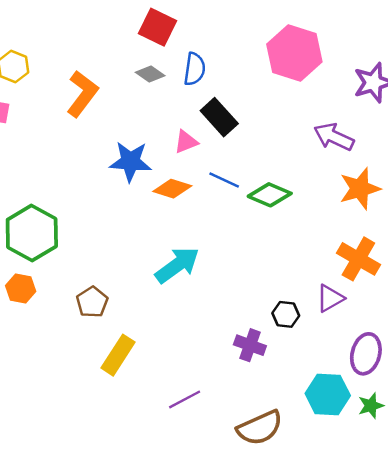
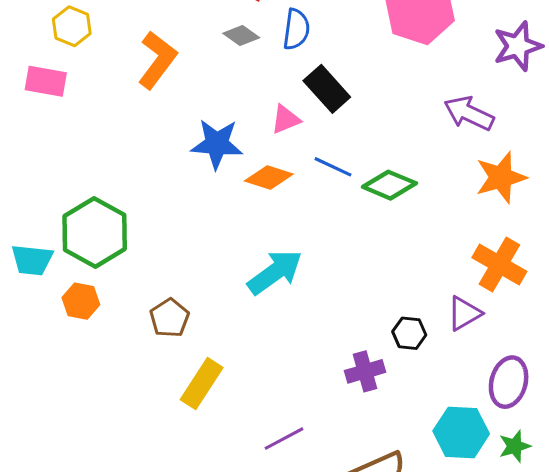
purple cross: (250, 345) -> (365, 371), turned -36

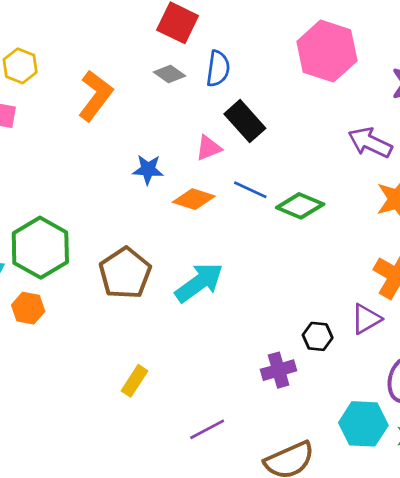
blue star: (217, 144) -> (148, 170), size x0.7
brown pentagon: (170, 318) -> (125, 273), moved, size x1.5
yellow rectangle: (202, 384) -> (135, 381), size x0.7

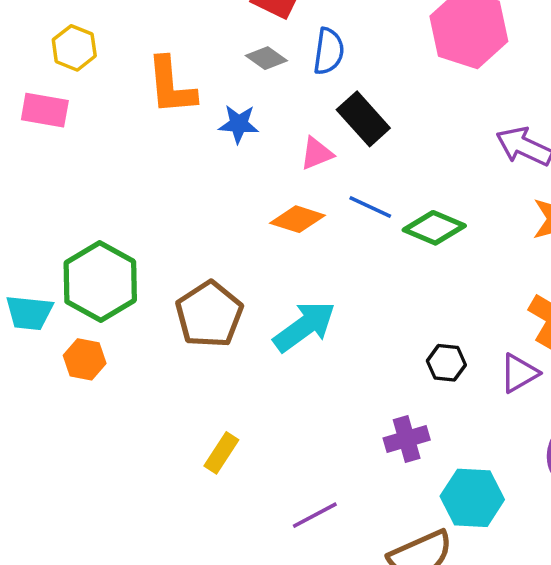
orange L-shape: (95, 96) -> (171, 86), turned 138
blue star: (148, 170) -> (239, 124), moved
black hexagon: (318, 336) -> (446, 363), moved
cyan hexagon: (363, 424) -> (472, 498), moved

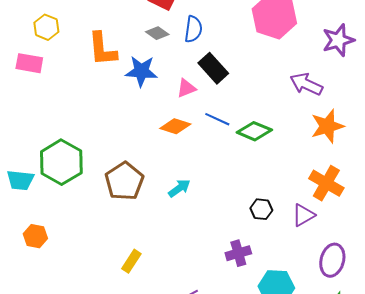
blue star: (239, 124) -> (141, 71), size x1.4
cyan arrow: (304, 326) -> (179, 188), size x0.6
orange hexagon: (85, 359) -> (35, 236), moved

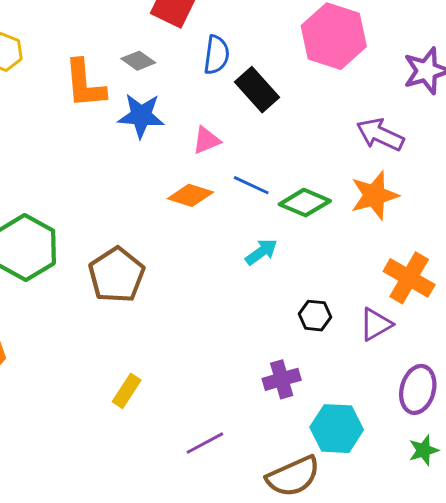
gray diamond: (157, 33) -> (138, 61), moved
black rectangle: (213, 68) -> (257, 90), moved
orange star: (327, 126) -> (374, 195), moved
cyan arrow: (179, 188) -> (261, 252), moved

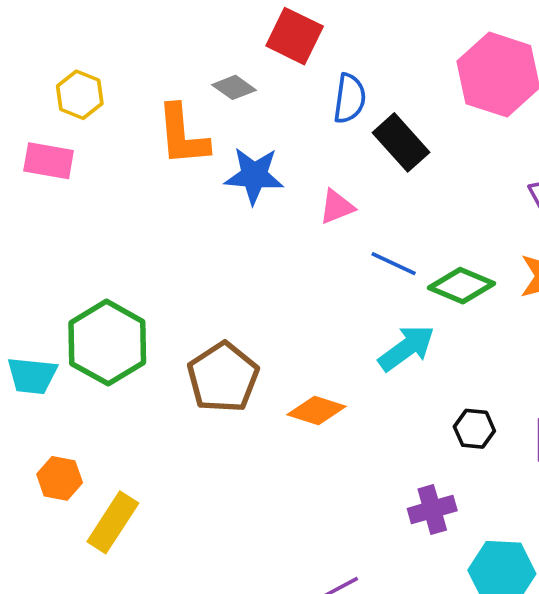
gray diamond: (138, 61) -> (234, 87), moved
orange diamond: (190, 195) -> (317, 410), moved
cyan arrow: (261, 252) -> (406, 348), size x1.4
yellow rectangle: (127, 391) -> (113, 522), moved, size x1.4

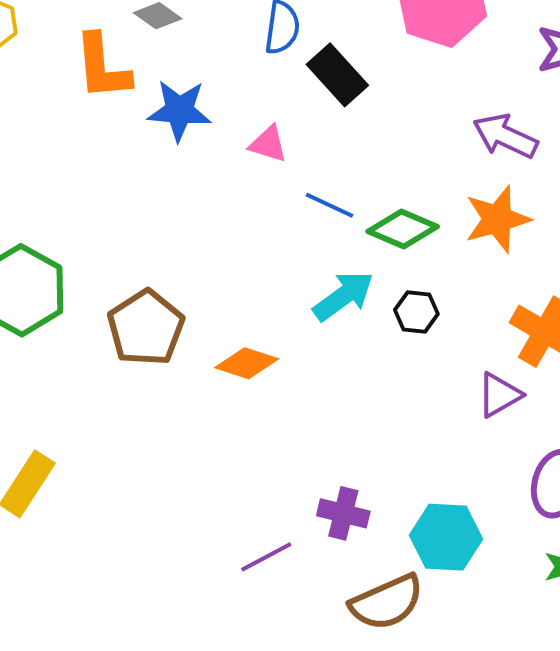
pink triangle: (337, 207) -> (268, 144), turned 39
black hexagon: (474, 429) -> (416, 312), moved
purple cross: (432, 510) -> (343, 513), moved, turned 30

